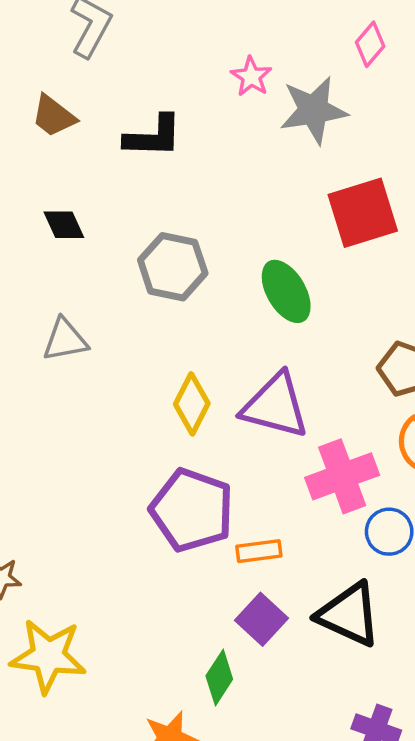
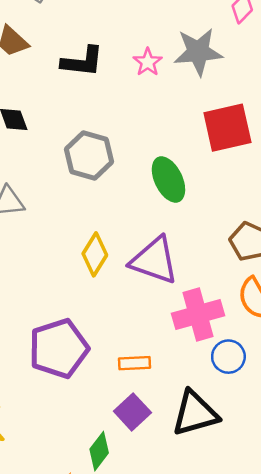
pink star: (251, 77) -> (148, 62), moved
purple pentagon: (192, 510) -> (59, 348), moved, turned 30
black triangle: (349, 614) -> (195, 413), turned -45

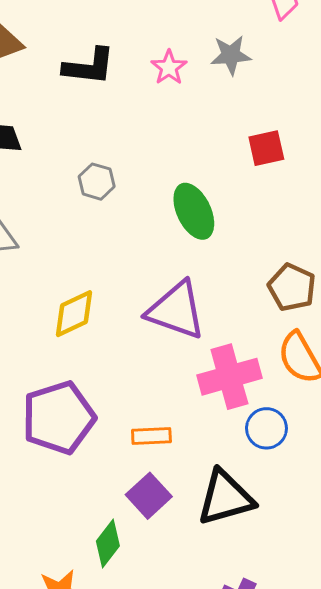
gray star: (198, 52) -> (231, 55), size x0.7
red square: (227, 128) -> (266, 148), size x0.6
gray hexagon: (89, 155) -> (97, 182), size x0.6
yellow diamond: (95, 254) -> (74, 314), moved, turned 33

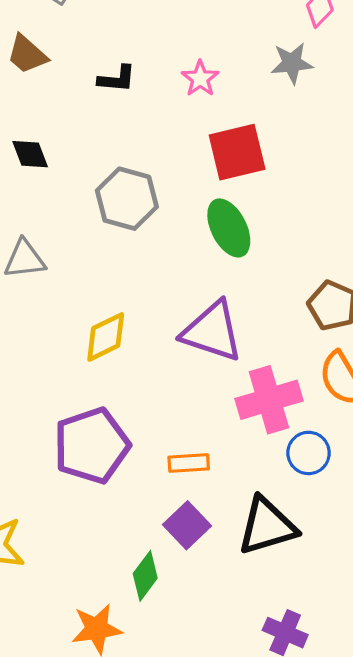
gray star: (231, 55) -> (292, 63), moved
black L-shape: (89, 66) -> (117, 79), size x0.7
red square: (266, 148) -> (237, 152), moved, size x1.5
gray hexagon: (97, 182) -> (127, 199), size x1.6

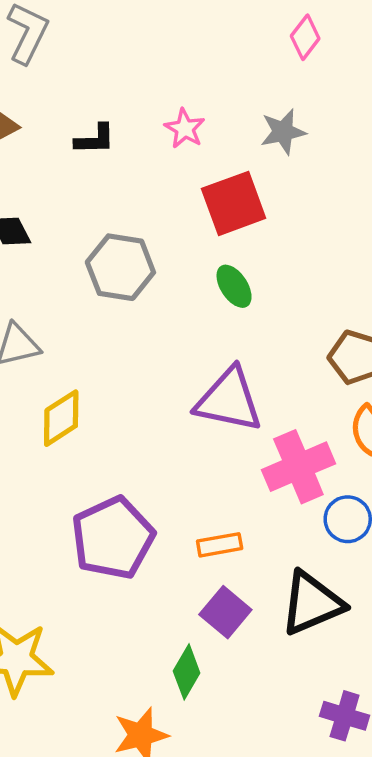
gray star: (292, 63) -> (283, 132), moved
green ellipse: (229, 228) -> (234, 286), size x0.7
yellow diamond: (106, 337) -> (61, 418), moved

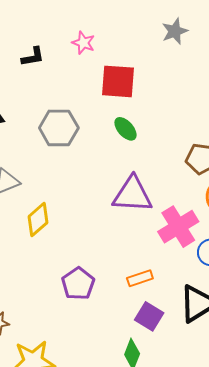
gray star: (283, 132) -> (175, 31), moved
red square: (234, 203) -> (118, 81), turned 33
purple pentagon: (113, 538) -> (78, 284), size x0.7

